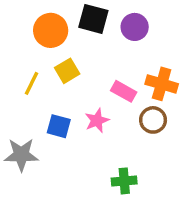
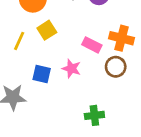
pink star: (97, 120) -> (71, 69), turned -30

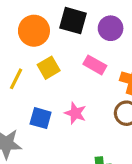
pink rectangle: (92, 45) -> (95, 65), moved

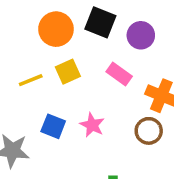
yellow line: (16, 79) -> (31, 80), turned 35

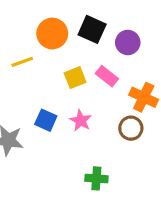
yellow square: (68, 72) -> (75, 78), moved
yellow line: (31, 80) -> (22, 62), moved

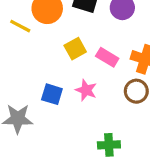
yellow line: (22, 62) -> (20, 26), moved, turned 55
pink rectangle: (107, 76) -> (107, 57), moved

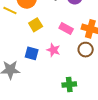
yellow square: (75, 49) -> (36, 25), moved

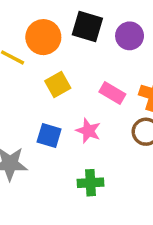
green cross: (69, 84) -> (90, 183), moved

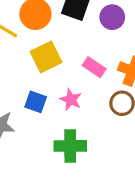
yellow square: (58, 85) -> (46, 57), size x1.4
green cross: (90, 183) -> (70, 146), size x1.4

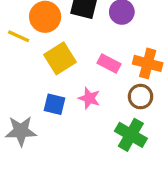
green cross: (70, 146) -> (131, 135), moved, turned 36

